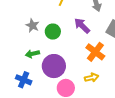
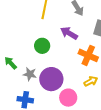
gray star: (32, 26) -> (30, 74), moved
green arrow: (32, 54) -> (11, 63), moved, turned 72

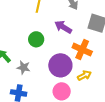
purple circle: (51, 79) -> (60, 65), moved

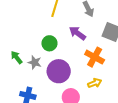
purple circle: (60, 65) -> (59, 71), moved
gray star: (23, 67) -> (35, 62), moved

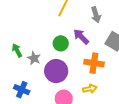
green circle: (49, 43) -> (61, 43), moved
orange cross: (95, 57) -> (94, 63), turned -30

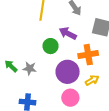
purple circle: (56, 71) -> (68, 72), moved

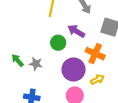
orange cross: (88, 55) -> (95, 54), turned 30

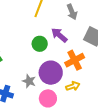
orange cross: (95, 54) -> (75, 60), turned 30
gray star: (36, 64) -> (29, 81), moved

